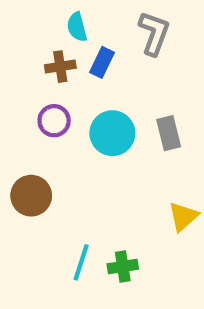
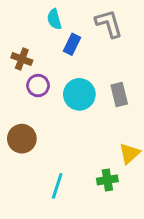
gray L-shape: (154, 33) -> (109, 24), turned -36
brown cross: (60, 67) -> (22, 59), moved, turned 30
green cross: (123, 266) -> (107, 180), moved

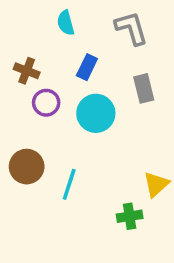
blue rectangle: (72, 44) -> (87, 67), moved
gray rectangle: (119, 94) -> (144, 88), moved
cyan line: (57, 186) -> (69, 184), moved

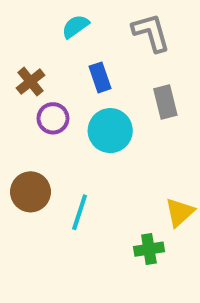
cyan semicircle: (66, 23) -> (75, 26), turned 70
blue rectangle: (87, 67) -> (100, 77), turned -45
brown cross: (27, 71) -> (31, 82), turned 30

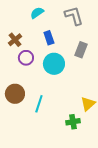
gray rectangle: (165, 102) -> (81, 50), turned 35

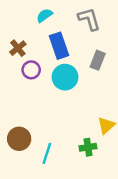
blue rectangle: (49, 38) -> (59, 46), size x1.5
brown circle: (15, 94) -> (19, 139), moved
cyan line: (39, 104) -> (47, 153), moved

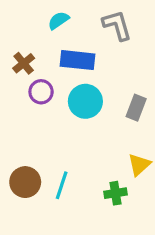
blue rectangle: (59, 46) -> (77, 60), turned -65
gray rectangle: (98, 60) -> (136, 108), moved
cyan line: (47, 153) -> (62, 185), moved

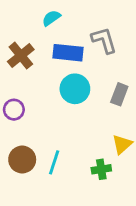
gray L-shape: (117, 25) -> (104, 40), moved
brown cross: (24, 63) -> (21, 55), size x1.4
purple circle: (41, 92) -> (14, 110), moved

